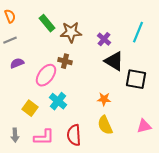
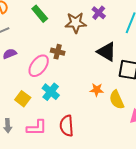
brown star: (71, 32) -> (76, 23), moved
purple cross: (104, 39) -> (99, 13), moved
yellow semicircle: (105, 125) -> (117, 100), moved

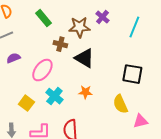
brown cross: (58, 52) -> (60, 44), moved
black triangle: (107, 52) -> (84, 58), moved
orange star: (97, 90) -> (85, 92), moved

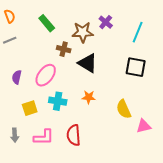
purple semicircle: (13, 58) -> (17, 77), moved, turned -56
black square: (132, 74) -> (136, 67), moved
cyan cross: (54, 96) -> (58, 101), turned -30
yellow square: (26, 103) -> (30, 108), turned 35

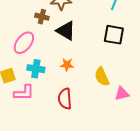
red semicircle: (74, 135) -> (65, 99), moved
pink L-shape: (44, 137) -> (24, 93), moved

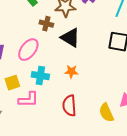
yellow semicircle: (102, 77) -> (106, 113), moved

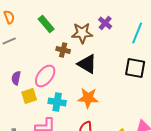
orange star: (71, 72) -> (88, 98), size x1.5
yellow square: (12, 83) -> (29, 96), moved

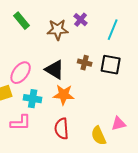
brown cross: (63, 50) -> (85, 63), moved
black triangle: (87, 64) -> (55, 70), moved

